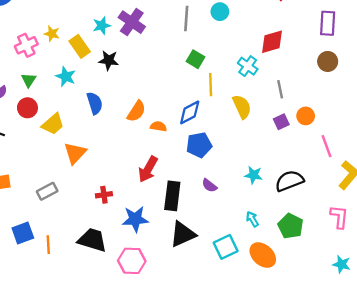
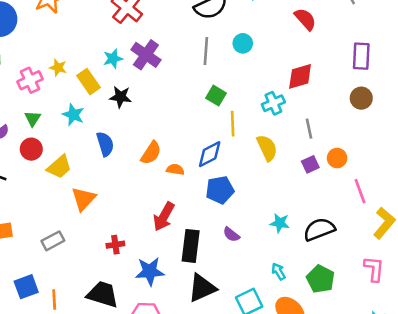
cyan cross: (248, 66) -> (273, 103), turned 30

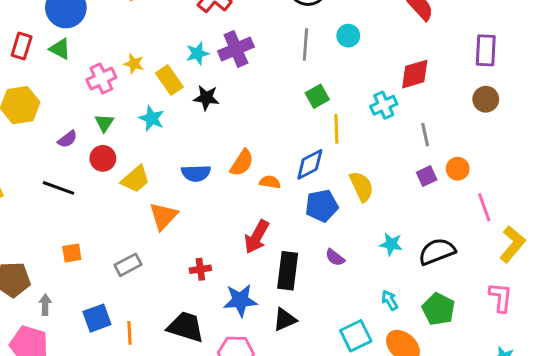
purple cross: (146, 55) -> (236, 49), turned 32
green square: (216, 96) -> (317, 96), turned 30
blue semicircle: (105, 144) -> (196, 173), moved, turned 105
yellow semicircle: (267, 148) -> (362, 186), moved
black triangle: (202, 288) -> (285, 320), moved, size x0.7

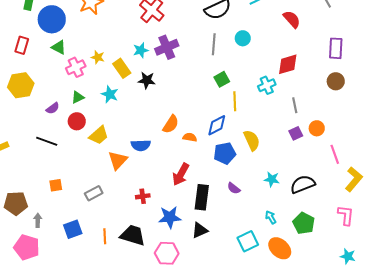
green triangle: (60, 49) -> (59, 47), moved
green triangle: (104, 123) -> (78, 97), turned 32
blue semicircle: (196, 173) -> (141, 145), moved
orange line: (129, 333) -> (105, 236), moved

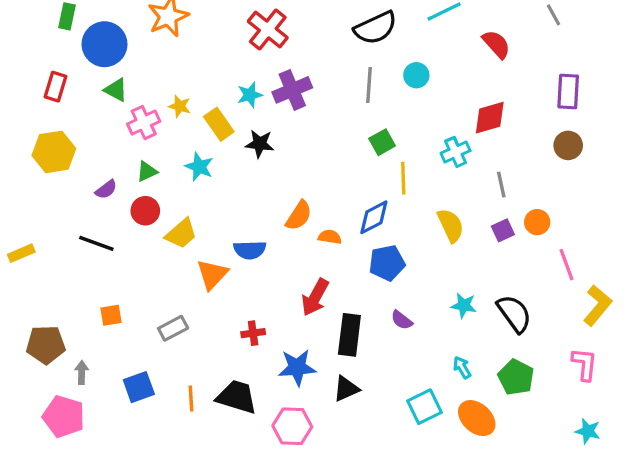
yellow semicircle: (252, 140) -> (451, 225), moved
black semicircle: (303, 184) -> (514, 314), turned 75

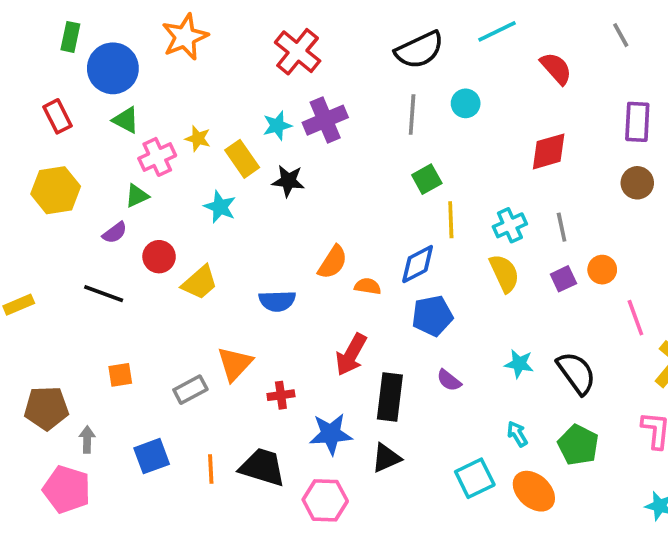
red rectangle: (56, 87) -> (57, 116), turned -44
cyan cross: (456, 152) -> (510, 225), moved
green triangle: (147, 172) -> (137, 196), moved
orange triangle: (212, 274) -> (235, 364), moved

